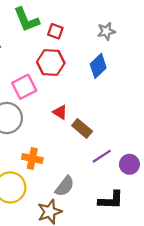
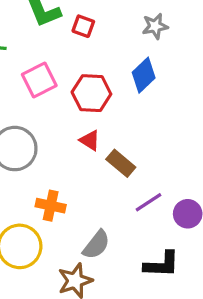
red hexagon: (51, 62) -> (91, 93), moved
pink square: (24, 87) -> (39, 80), moved

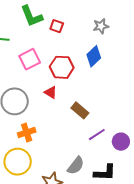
red triangle: (90, 140) -> (51, 92), moved
orange cross: (51, 206) -> (27, 133), moved, turned -30
gray semicircle: (96, 245) -> (76, 166), moved

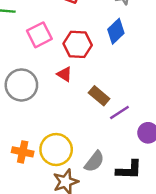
orange cross: (27, 133) -> (23, 152), moved, turned 30
purple line: (97, 135) -> (119, 112), moved
yellow circle: (18, 162) -> (56, 150), moved

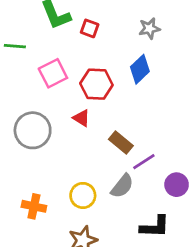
yellow circle: (56, 150) -> (83, 195), moved, size x0.7
gray semicircle: (94, 161) -> (122, 186), moved

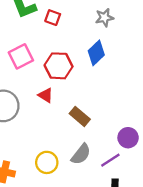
purple line: (144, 162) -> (110, 160), moved
purple circle: (177, 185) -> (128, 138), moved

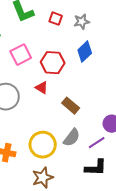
red square: (53, 18) -> (56, 19), moved
gray star: (104, 18) -> (82, 22), moved
yellow circle: (47, 162) -> (43, 145), size x1.4

